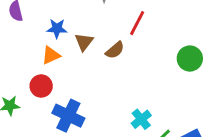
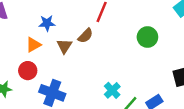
blue star: (57, 28) -> (47, 23), moved
brown triangle: (84, 42) -> (64, 46), moved

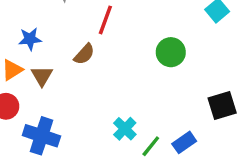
brown triangle: (64, 46) -> (42, 76), moved

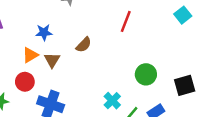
red line: (105, 20) -> (126, 21), moved
green circle: (171, 52) -> (146, 74), moved

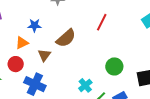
brown semicircle: (84, 45) -> (66, 38), size x1.5
brown triangle: (52, 60) -> (44, 55), moved

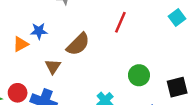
orange triangle: (22, 43) -> (21, 44), moved
red circle: (16, 64) -> (18, 93), moved

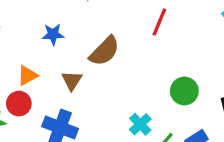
orange triangle: (21, 44) -> (27, 75), moved
red circle: (18, 93) -> (19, 104), moved

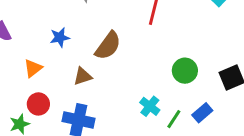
orange triangle: (27, 75) -> (33, 68), moved
brown triangle: (72, 81) -> (83, 76), turned 48

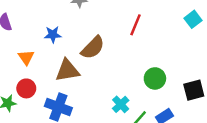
orange triangle: (33, 68) -> (26, 57), turned -35
brown triangle: (83, 76) -> (67, 70), size x1.5

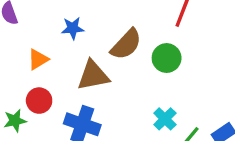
orange triangle: (26, 57) -> (38, 59), turned 35
green circle: (155, 78) -> (167, 58), moved

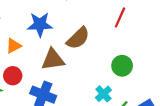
blue star: (73, 28) -> (40, 24), size x1.5
green circle: (167, 58) -> (122, 66), moved

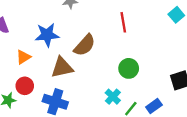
red line: (120, 17) -> (123, 22), turned -30

